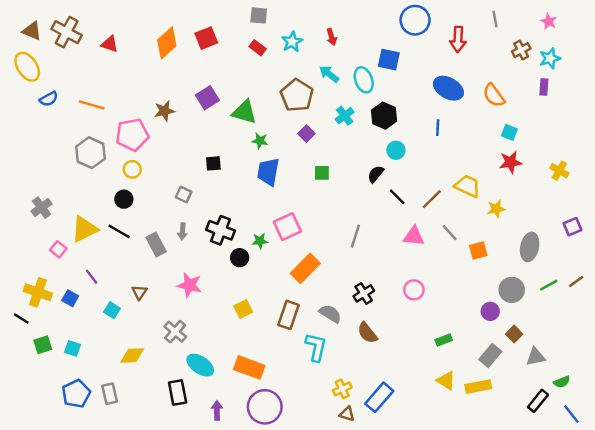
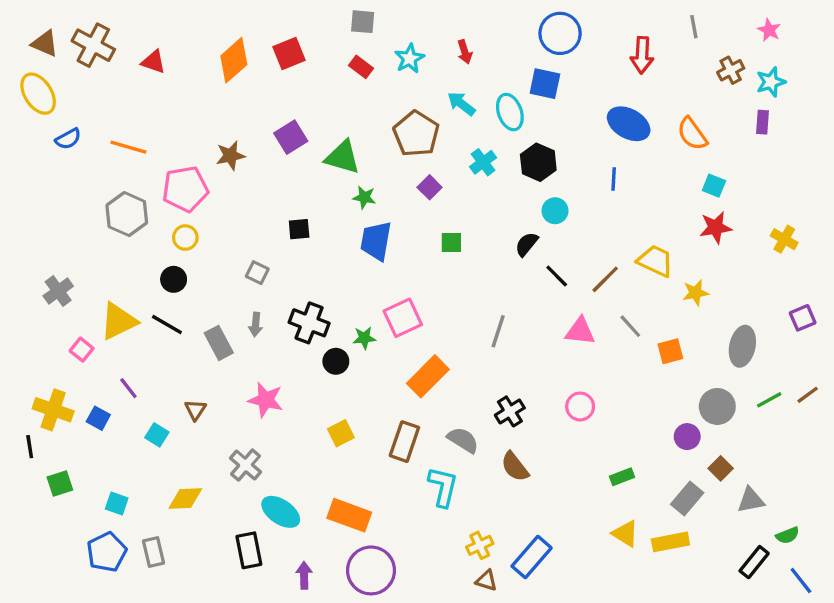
blue circle: (415, 20) -> (560, 33), moved
black line: (21, 319) -> (30, 447), turned 49
cyan square: (73, 348) -> (117, 504), moved

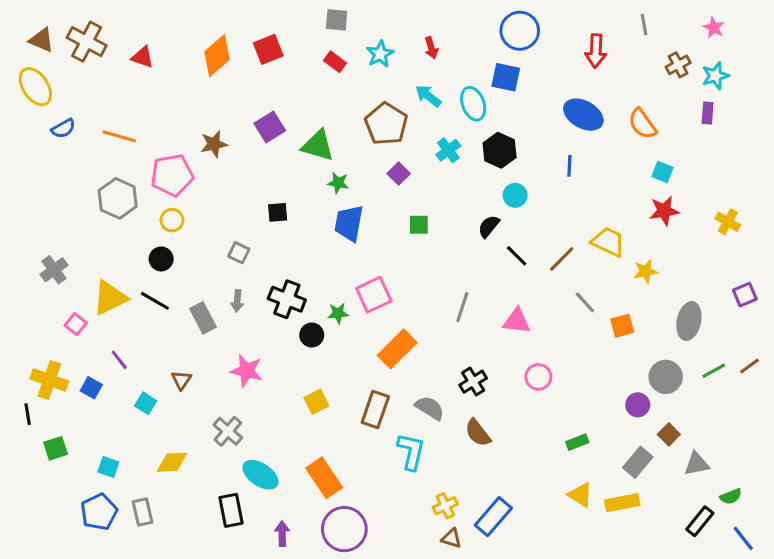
pink triangle: (580, 331) -> (517, 321), moved
orange rectangle: (349, 515) -> (324, 478), turned 36

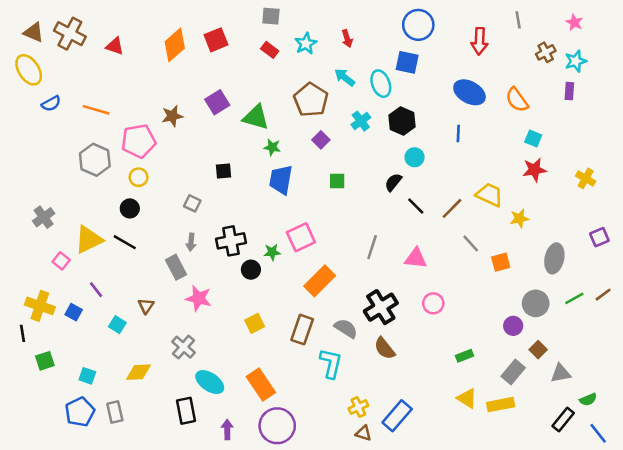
black cross: (287, 299) -> (231, 241), turned -32
gray rectangle: (203, 318) -> (176, 267), moved
black cross: (473, 382) -> (381, 307), size x1.5

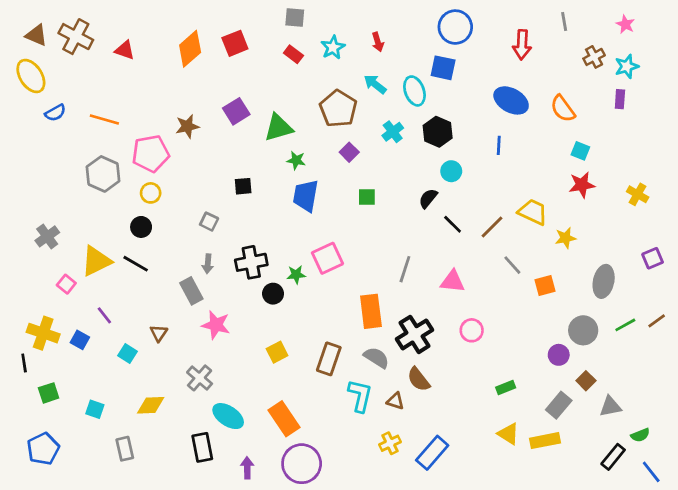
green triangle: (256, 117) -> (278, 128), turned -32
orange rectangle: (320, 281) -> (371, 311), moved, turned -52
blue pentagon: (80, 412) -> (43, 449), moved
brown triangle: (363, 433) -> (395, 401), moved

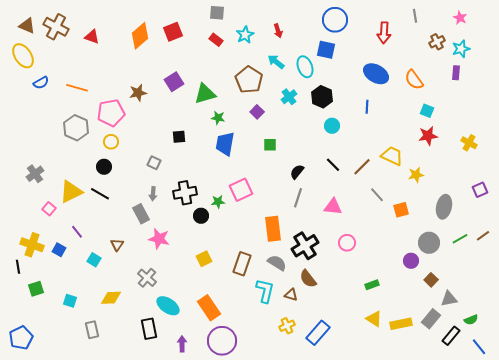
black semicircle: (428, 198) -> (297, 172), moved
gray rectangle: (559, 405) -> (431, 319), moved
blue pentagon: (43, 449) -> (21, 338), moved

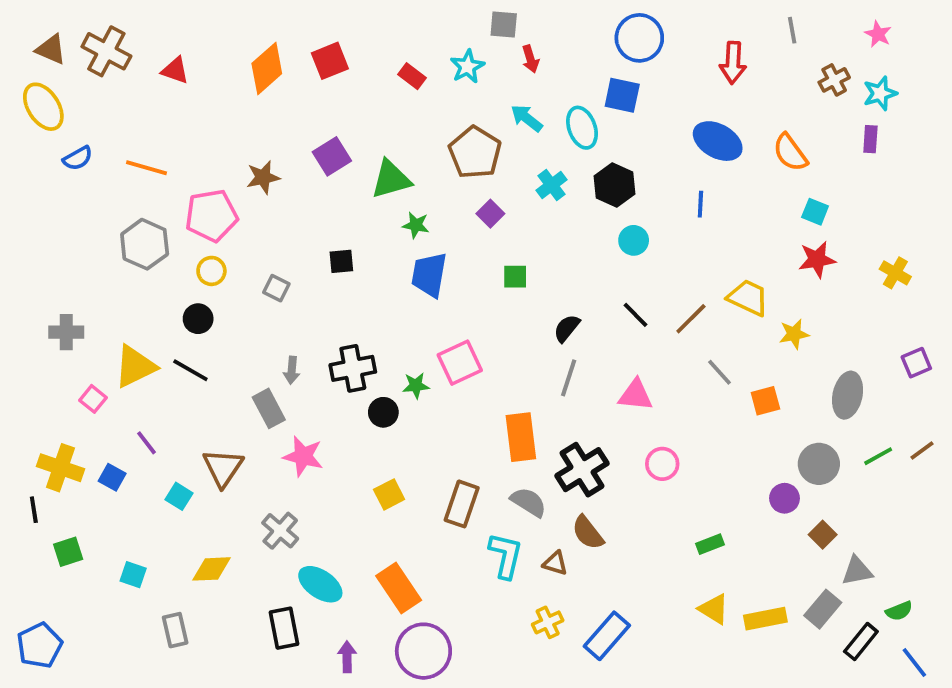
gray square: (217, 13) -> (504, 25), moved
gray square: (154, 163) -> (276, 288), moved
gray cross: (35, 174) -> (66, 332), turned 36
brown triangle: (117, 245) -> (223, 468), size x1.6

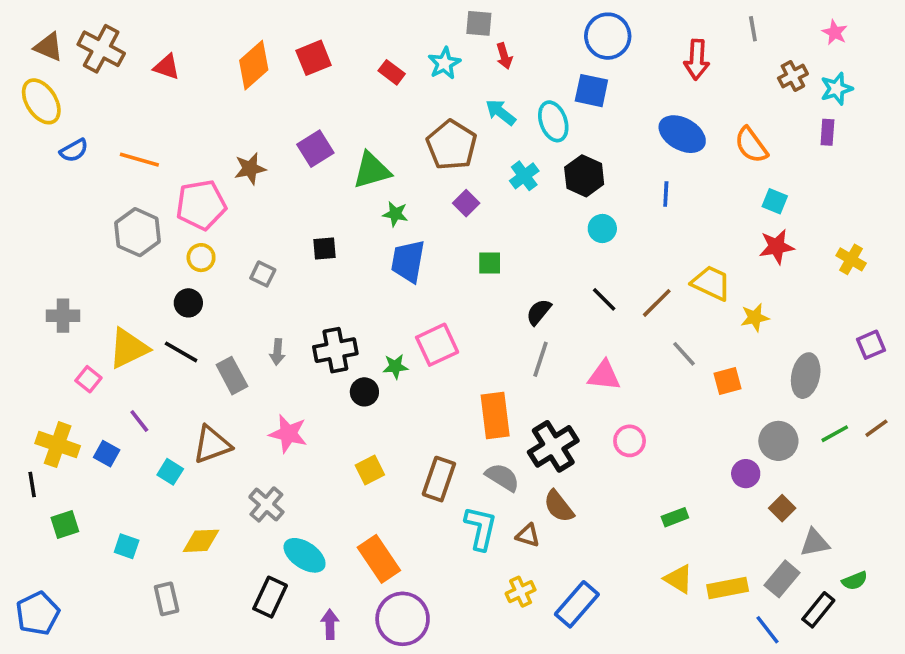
gray rectangle: (269, 408) -> (232, 376), moved
brown triangle: (223, 468) -> (212, 445), turned 36
black rectangle: (284, 628) -> (270, 597), turned 36
blue line: (914, 663) -> (768, 630), moved

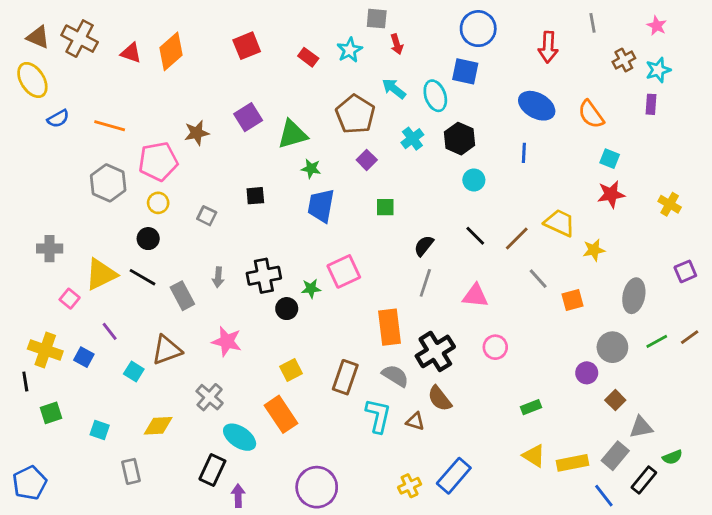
orange diamond: (254, 65) -> (171, 51), moved
orange rectangle: (379, 559) -> (281, 414), moved
yellow cross: (521, 592) -> (410, 486), moved
purple arrow: (330, 624) -> (238, 496), moved

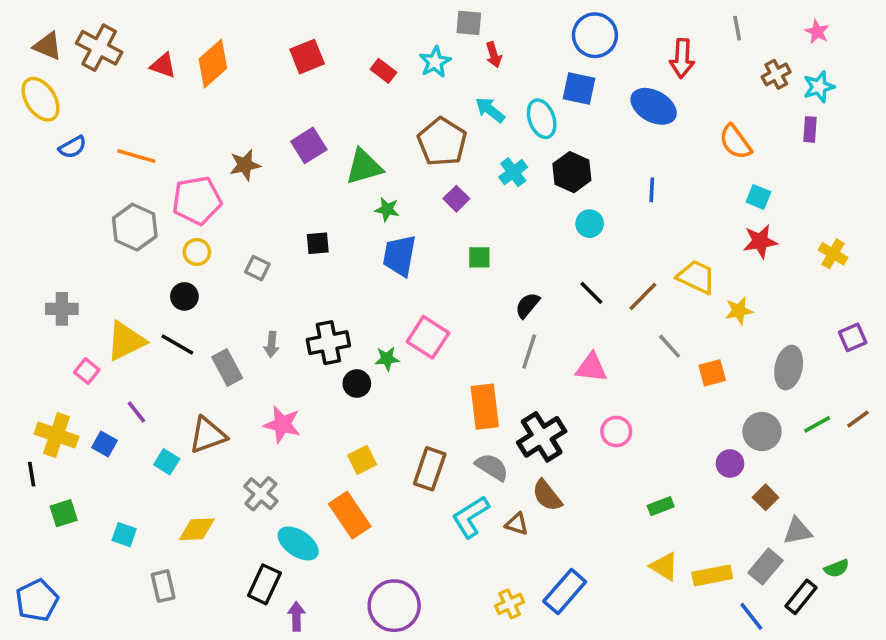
blue ellipse: (537, 106) -> (654, 106), moved
pink square: (344, 271) -> (428, 337), turned -32
cyan L-shape: (378, 416) -> (471, 517), turned -135

